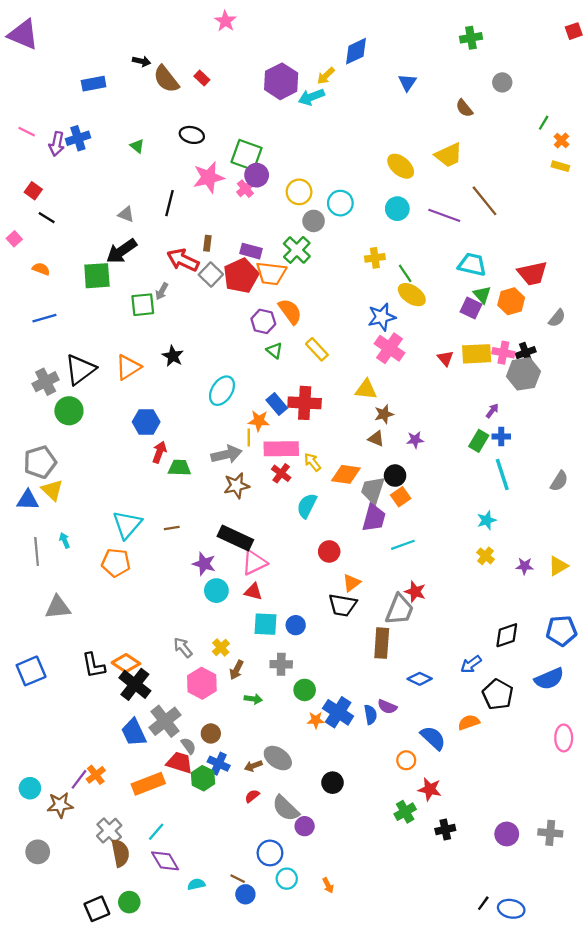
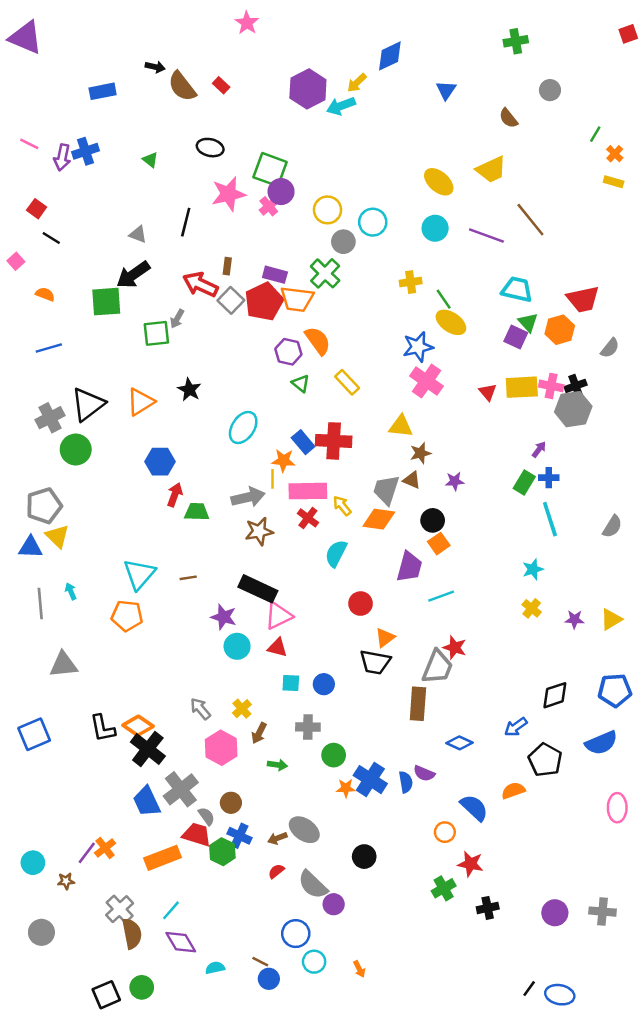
gray trapezoid: (373, 490) -> (386, 490), moved
cyan square: (266, 624) -> (291, 683), size x0.7
brown star: (60, 805) -> (66, 881), size x0.6

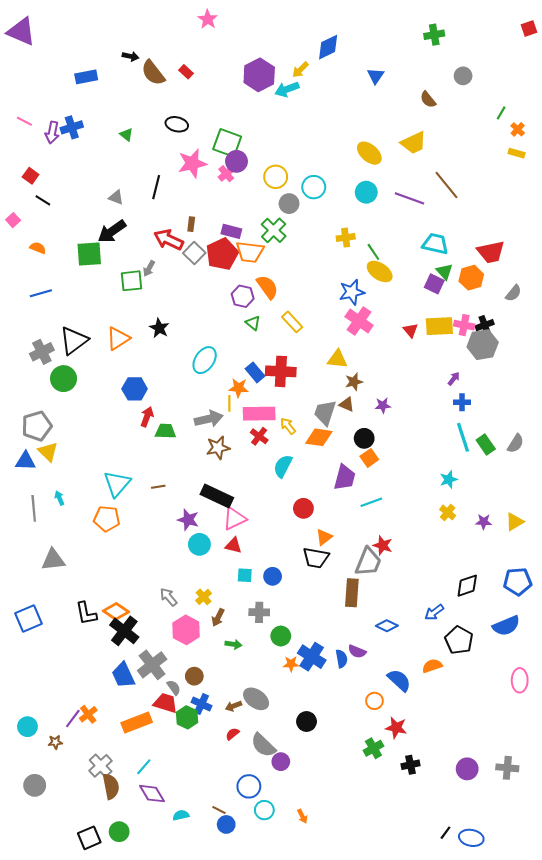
green rectangle: (524, 482) -> (486, 445), moved, turned -66

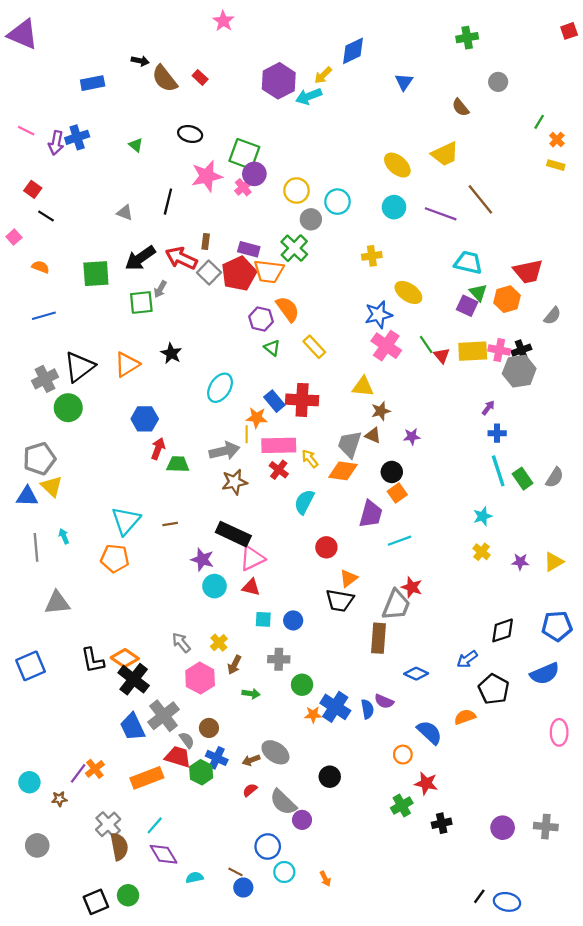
black arrow: (112, 231) -> (140, 258), moved
green line: (373, 252) -> (426, 345), moved

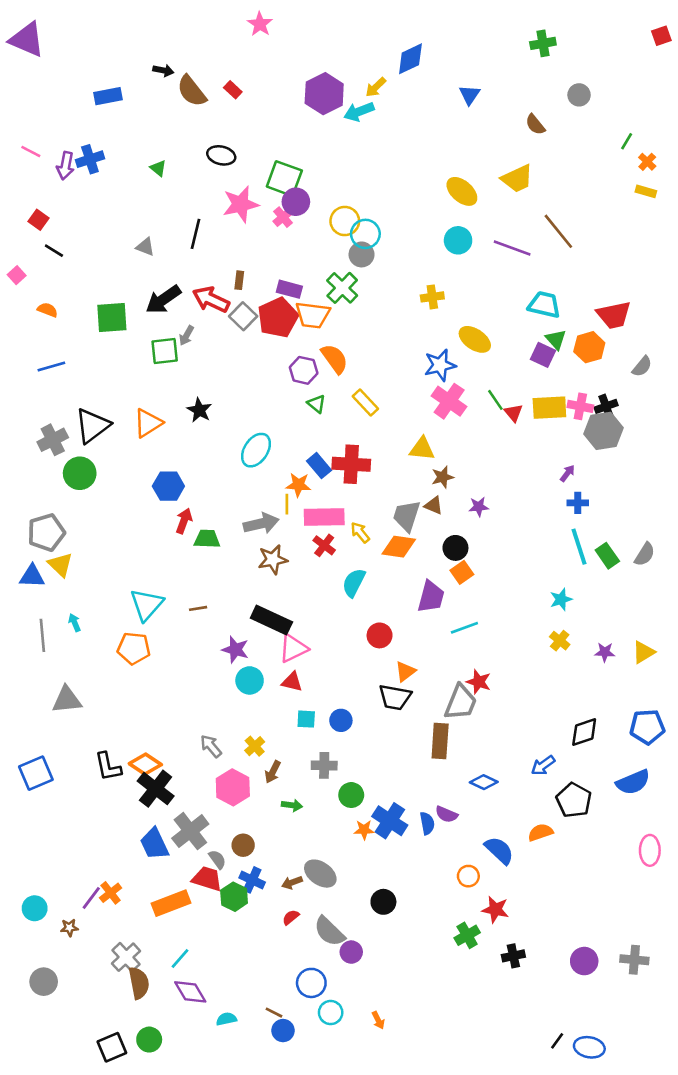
cyan circle: (337, 202) -> (365, 234), moved

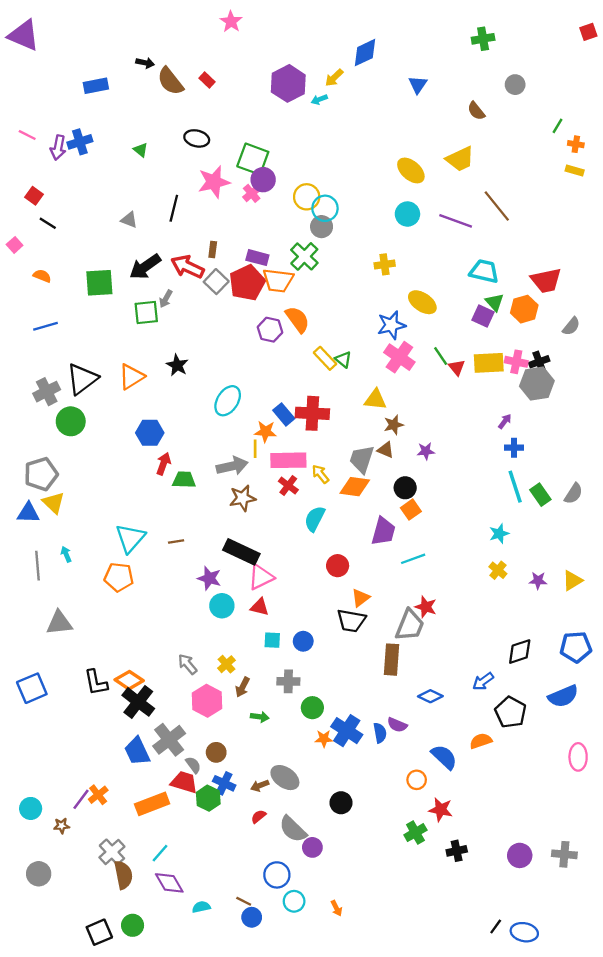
cyan arrow: (359, 112) -> (319, 99), size x0.6
orange cross: (647, 162) -> (576, 144), turned -35
green triangle: (316, 404) -> (343, 359), moved

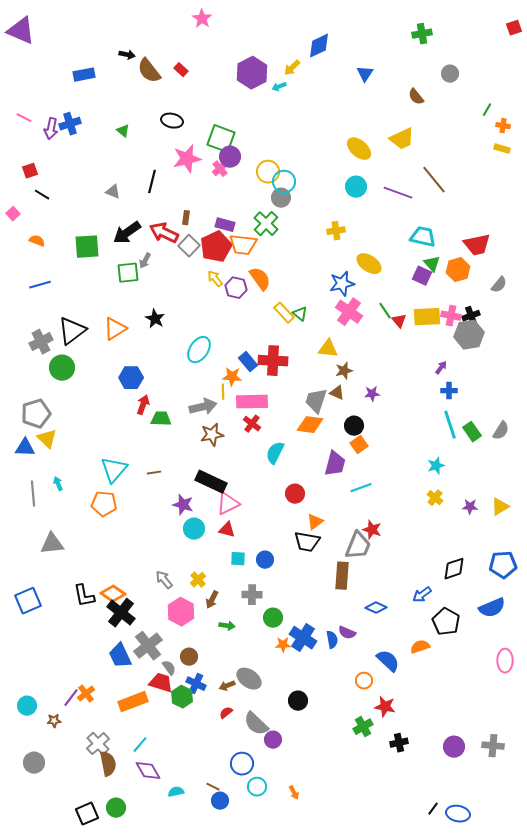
red square: (34, 196) -> (30, 171), turned 35
yellow arrow: (320, 474) -> (215, 279), moved

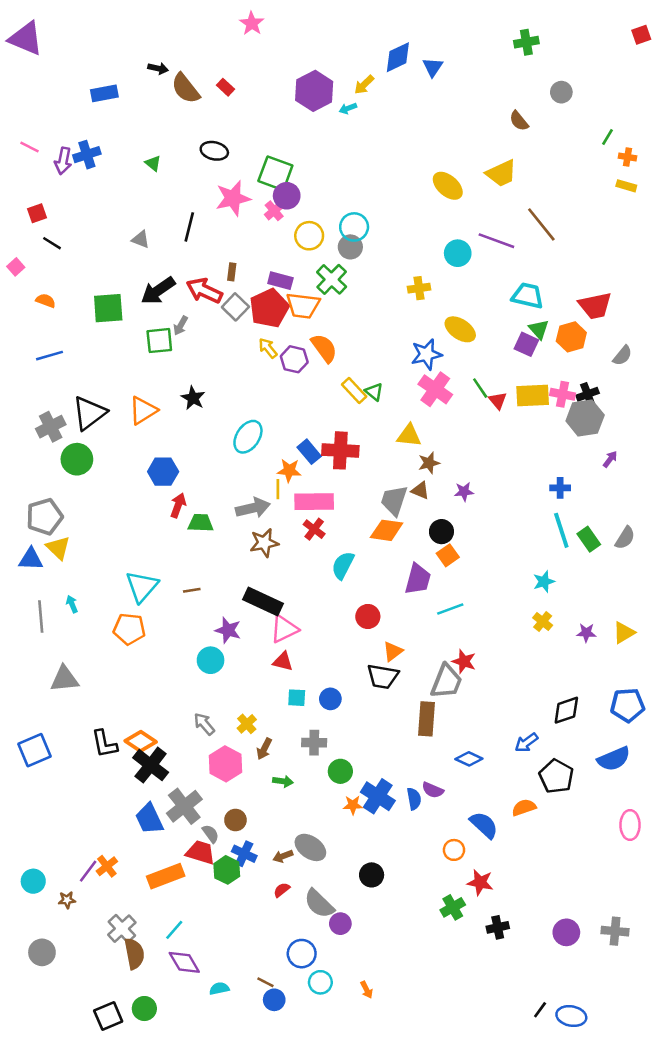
blue triangle: (365, 74) -> (433, 67), moved
yellow circle: (268, 172) -> (309, 236), moved
cyan circle: (356, 187) -> (458, 253), moved
purple arrow: (441, 368) -> (610, 459), moved
cyan circle: (194, 529) -> (211, 660), moved

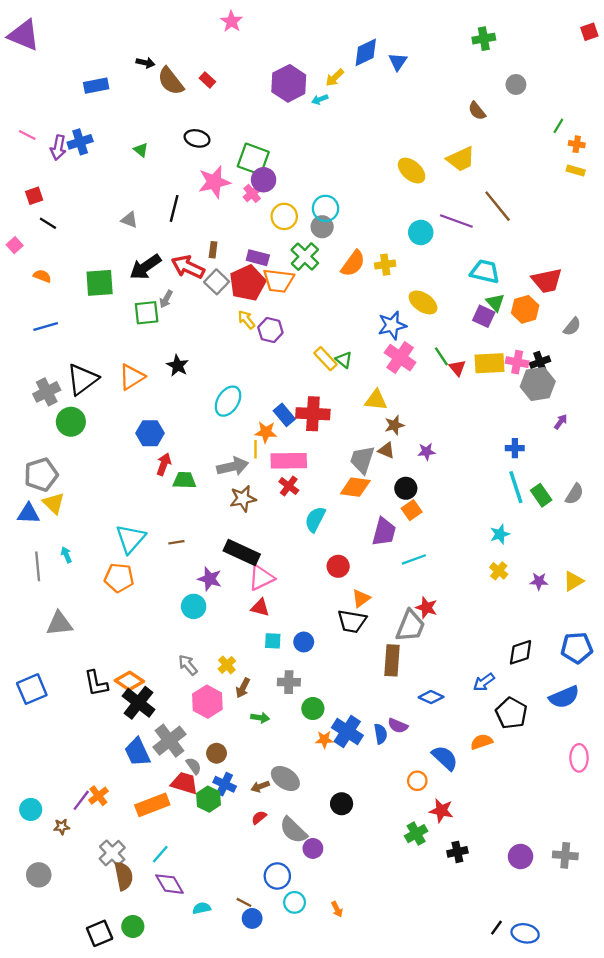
orange semicircle: (324, 348) -> (353, 263), moved, turned 72

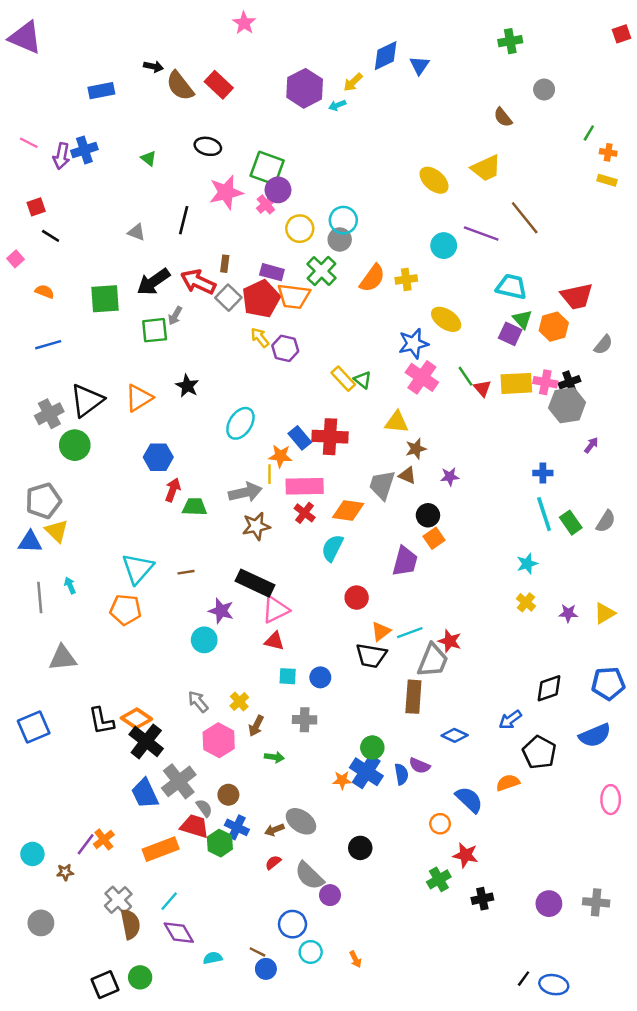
red rectangle: (207, 80) -> (219, 85), size x1.6
orange diamond: (355, 487) -> (348, 510), moved
cyan line: (414, 559) -> (410, 633), moved
green circle: (313, 709) -> (372, 748), moved

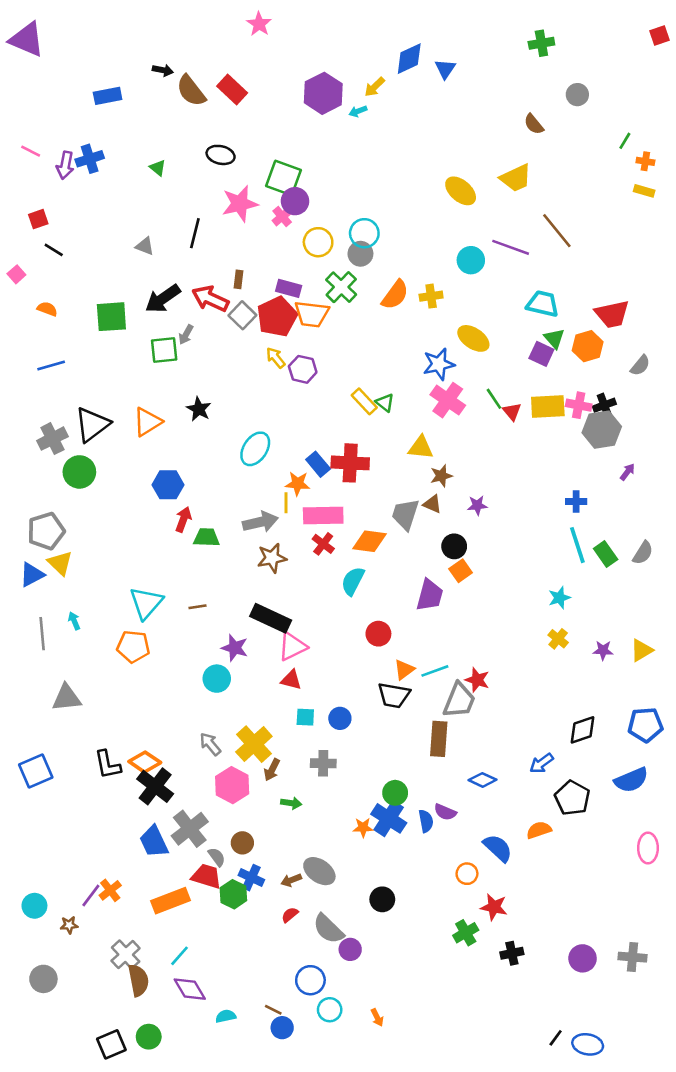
blue triangle: (30, 542) -> (32, 575), turned -30
yellow cross: (239, 702) -> (254, 744), size x1.8

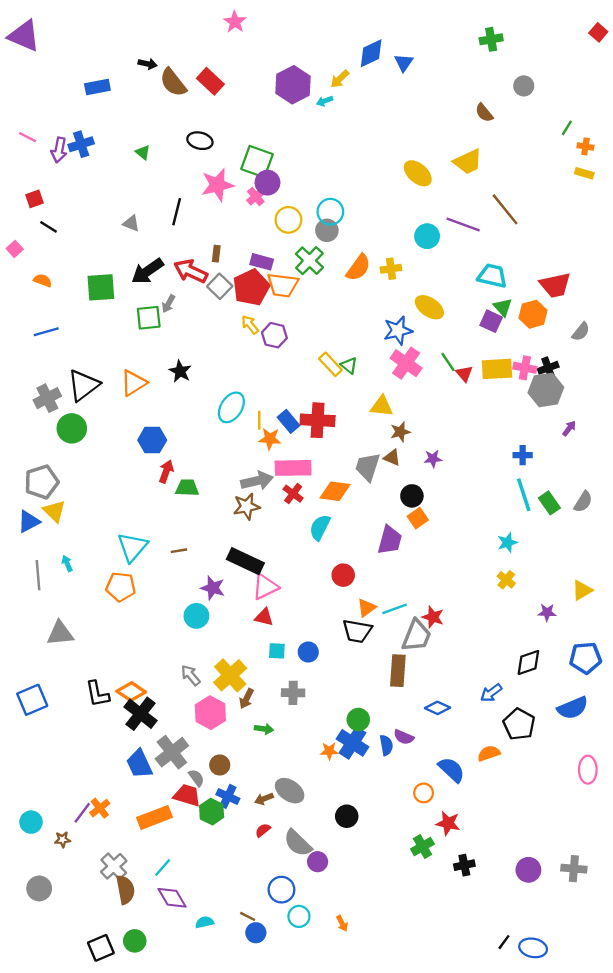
red square: (660, 36) -> (598, 32), turned -30
yellow line: (286, 503) -> (259, 420), moved
gray arrow: (260, 522) -> (257, 481), moved
purple star: (603, 650) -> (547, 612), moved

